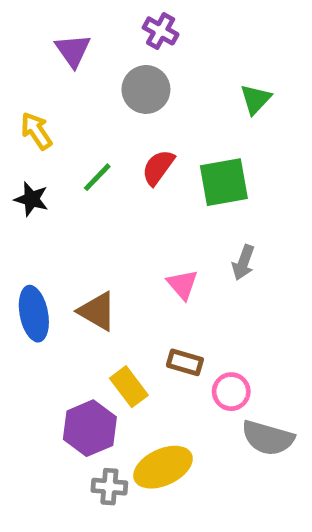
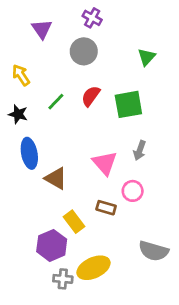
pink triangle: (182, 284) -> (105, 163), size x1.4
blue ellipse: (34, 314) -> (29, 153), moved
pink circle: (231, 392) -> (133, 191), moved

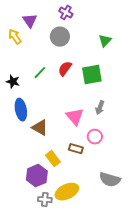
yellow arrow: (21, 75) -> (15, 37), moved

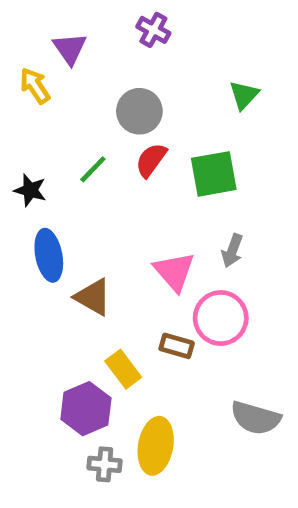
gray circle: (60, 37) -> (139, 111), moved
pink circle: (95, 137) -> (221, 318), size x1.5
yellow ellipse: (67, 192) -> (156, 446), turned -55

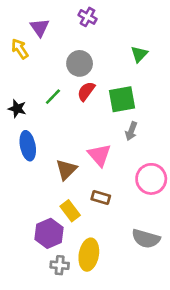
gray arrow: (232, 251) -> (131, 131), moved
brown triangle: (93, 297) -> (66, 170), moved, turned 45
pink circle: (221, 318) -> (151, 179), moved

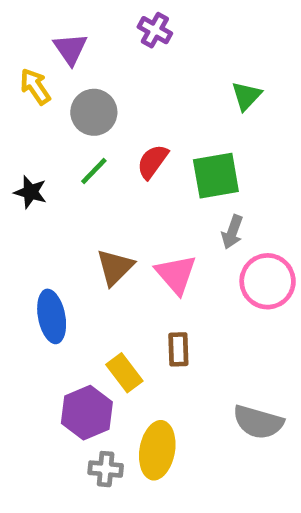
gray circle: (80, 63) -> (94, 112), moved
blue ellipse: (28, 146) -> (52, 316), moved
brown triangle: (66, 170) -> (115, 267), moved
pink circle: (151, 179) -> (268, 281), moved
brown rectangle: (101, 197) -> (178, 349), turned 72

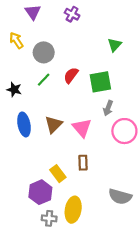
purple triangle: (70, 49) -> (33, 12), moved
blue ellipse: (52, 316) -> (24, 124), moved

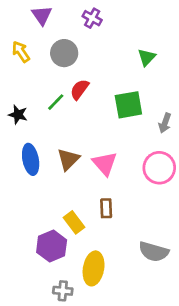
gray circle: (44, 52) -> (64, 53), moved
red semicircle: (71, 75) -> (80, 89), moved
gray arrow: (108, 108) -> (165, 123), moved
gray cross: (49, 218) -> (63, 291), moved

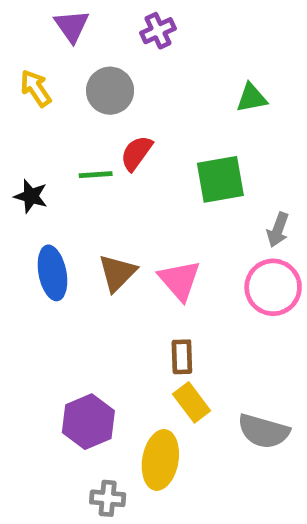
purple cross: (92, 18) -> (158, 31), turned 36
green triangle: (147, 57) -> (252, 98), turned 36
green line: (56, 102) -> (96, 175), turned 42
gray arrow: (165, 123) -> (278, 230), moved
yellow rectangle: (74, 222) -> (192, 402), moved

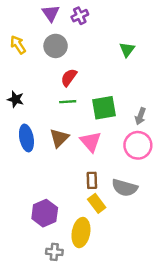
purple triangle: (72, 26) -> (51, 13), moved
green triangle: (252, 98) -> (127, 50), turned -42
green line: (96, 175) -> (68, 102), moved
green square: (220, 179) -> (104, 108), moved
gray semicircle: (264, 431) -> (125, 188), moved

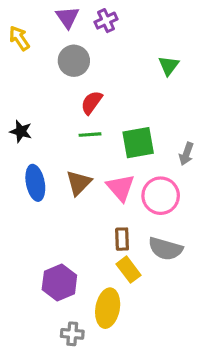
yellow arrow: (18, 45) -> (19, 38), moved
pink circle: (138, 145) -> (161, 196), moved

